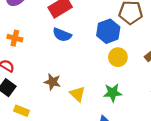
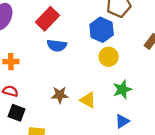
yellow circle: (118, 57) -> (109, 57), moved

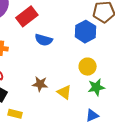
red rectangle: (48, 19) -> (27, 16), moved
yellow circle: (109, 57) -> (88, 67), moved

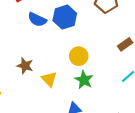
blue hexagon: (85, 32) -> (65, 17), moved
green star: (96, 87) -> (84, 80), turned 30

